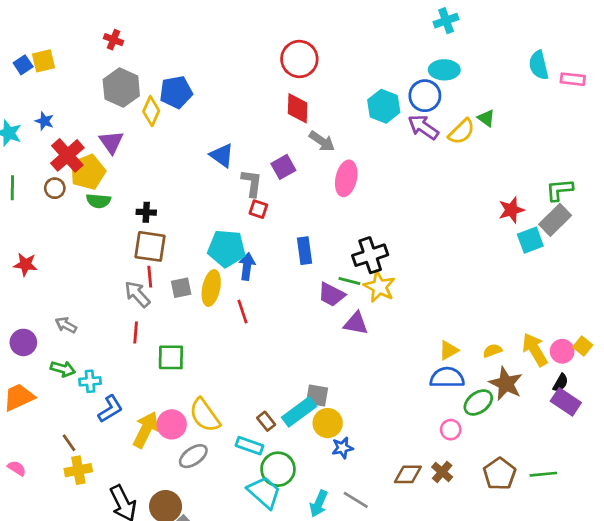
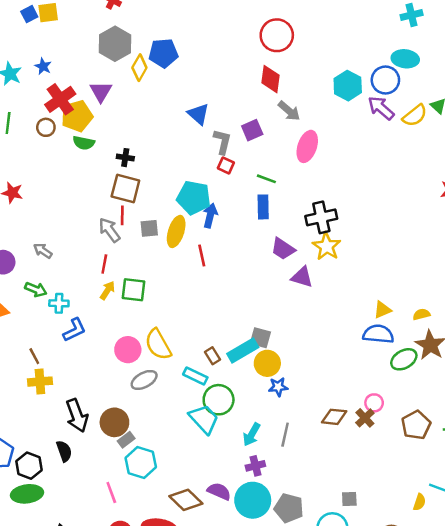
green line: (349, 281) -> (266, 179), moved
yellow arrow: (146, 430) -> (107, 290), moved, size x0.6
pink circle: (451, 430) -> (374, 403), moved
gray line: (356, 500) -> (285, 435), turned 65

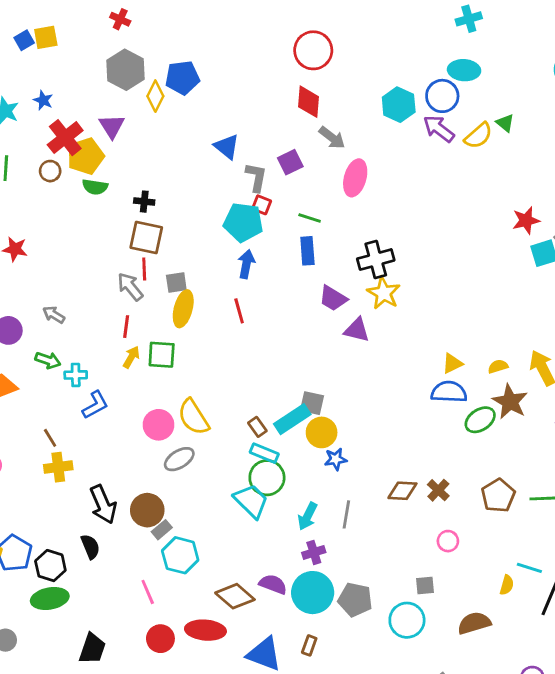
cyan pentagon: (194, 198) -> (243, 222), moved
yellow ellipse: (176, 231) -> (183, 309), moved
cyan rectangle: (195, 376) -> (264, 453), moved
pink circle: (374, 403) -> (448, 541), moved

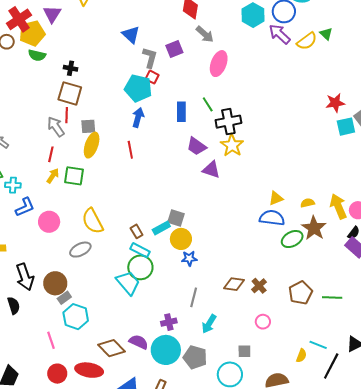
green line: (310, 218) -> (208, 104), moved, turned 35
cyan rectangle: (292, 419) -> (161, 228), size x0.7
pink circle: (158, 425) -> (49, 222), moved
cyan arrow: (308, 516) -> (209, 324), moved

